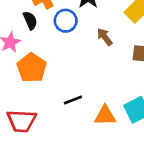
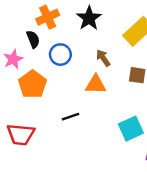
blue circle: (66, 21) -> (60, 55), moved
orange triangle: (105, 116) -> (96, 84), moved

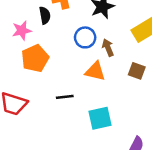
blue circle: (60, 55) -> (85, 37), moved
cyan square: (131, 129) -> (100, 118), moved

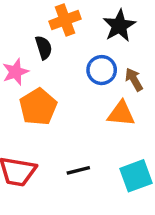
black line: (65, 97) -> (78, 170), moved

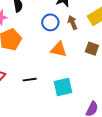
brown arrow: (134, 79) -> (72, 23), moved

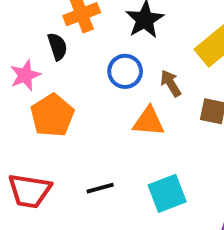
brown arrow: (72, 23) -> (171, 83), moved

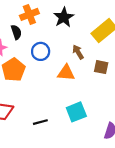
blue circle: (125, 71) -> (41, 51), moved
black line: (100, 188) -> (40, 122), moved

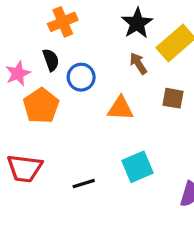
black star: (64, 17) -> (137, 23), moved
black semicircle: (16, 32) -> (51, 60), moved
brown arrow: (78, 52) -> (138, 63), moved

